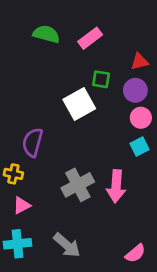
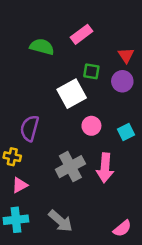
green semicircle: (46, 34) -> (42, 47), moved
red triangle: (139, 62) -> (126, 55), turned -49
pink circle: (141, 118) -> (91, 126), moved

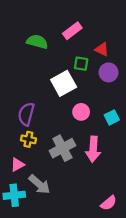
red triangle: (126, 55) -> (102, 49), moved, turned -32
yellow cross: (12, 157) -> (28, 139), moved
gray arrow: (60, 221) -> (39, 184), moved

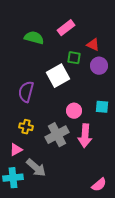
pink circle: (81, 112) -> (74, 111), moved
purple semicircle: (26, 114) -> (26, 92), moved
cyan square: (112, 117) -> (102, 107), turned 32

